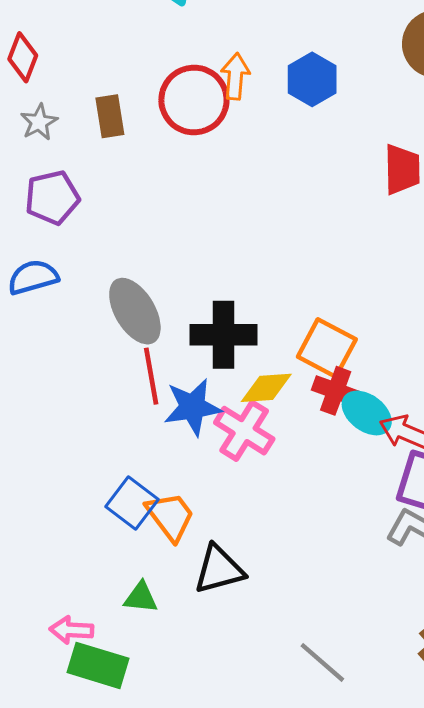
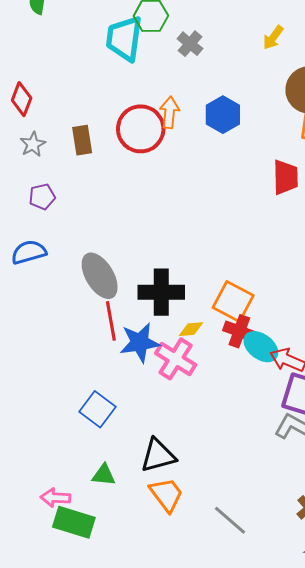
purple pentagon: (52, 197) -> (42, 197), size x0.7
yellow diamond: (266, 388) -> (191, 329), size x0.7
orange trapezoid: (170, 516) -> (166, 495), moved

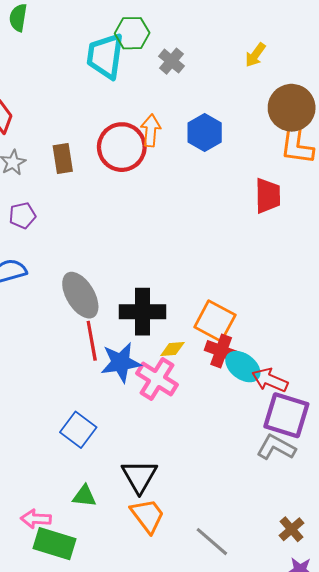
black triangle: (158, 456) -> (139, 476), turned -45

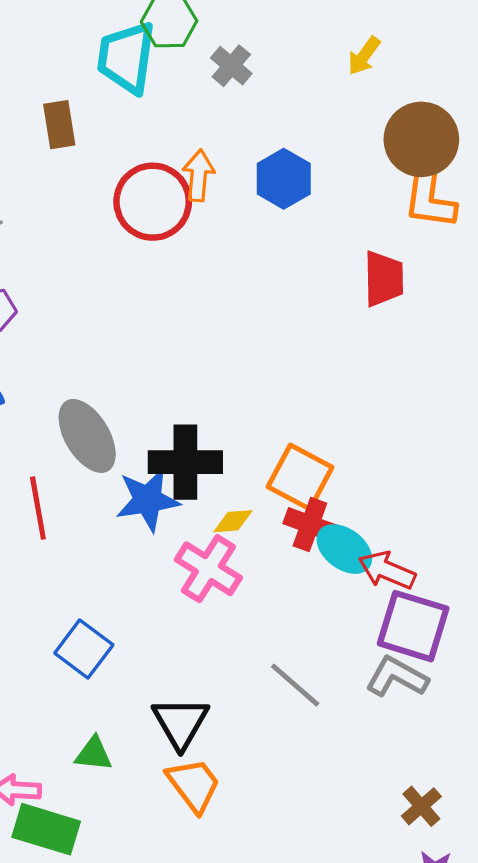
brown rectangle: (63, 158) -> (59, 125), moved
red line: (92, 341) -> (38, 508), moved
blue star: (121, 362) -> (148, 500), moved
gray line: (212, 542) -> (295, 685), moved

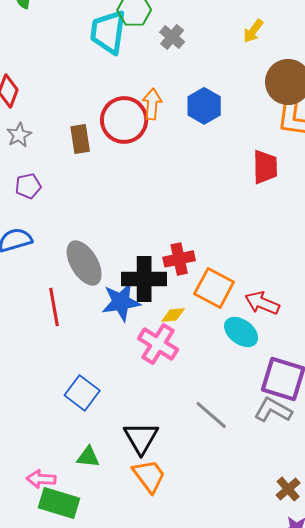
brown rectangle: (59, 125) -> (80, 139), moved
red cross: (310, 524) -> (179, 259), moved, turned -32
red arrow: (387, 570) -> (262, 303), moved

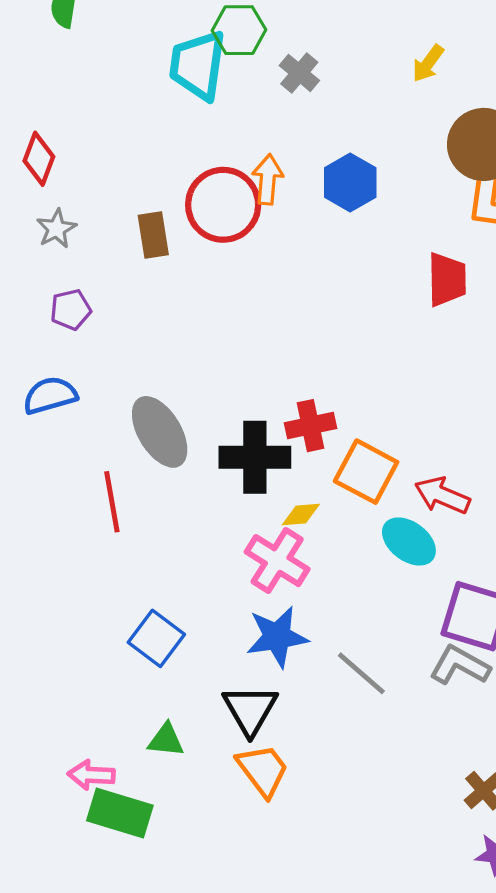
blue star: (121, 302) -> (277, 637), moved

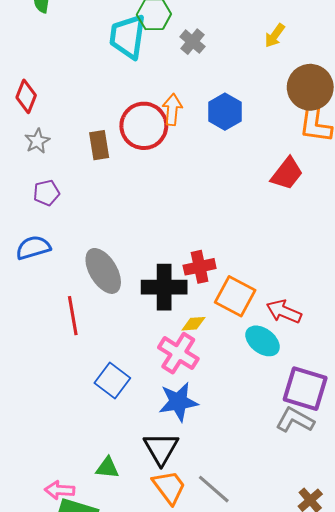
red trapezoid: (447, 279) -> (287, 174), turned 39
blue square: (156, 638) -> (112, 380), moved
gray line: (361, 673) -> (214, 489), moved

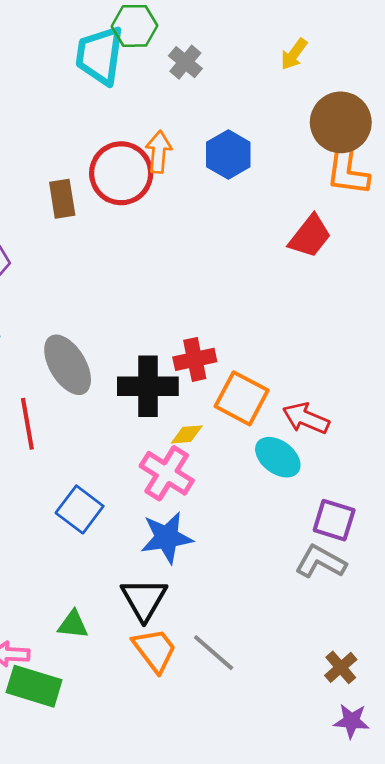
purple square: (305, 389) -> (334, 520), size x0.7

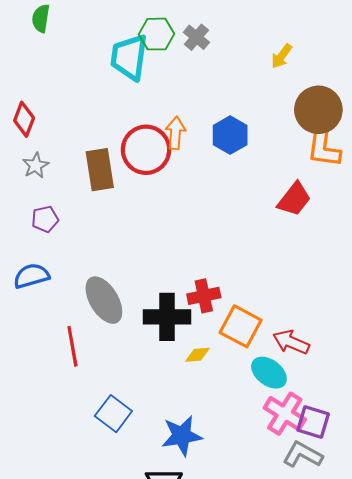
gray cross: (185, 62) -> (196, 37), moved
brown rectangle: (62, 199) -> (100, 170), size x1.4
pink cross: (167, 473) -> (285, 414), moved

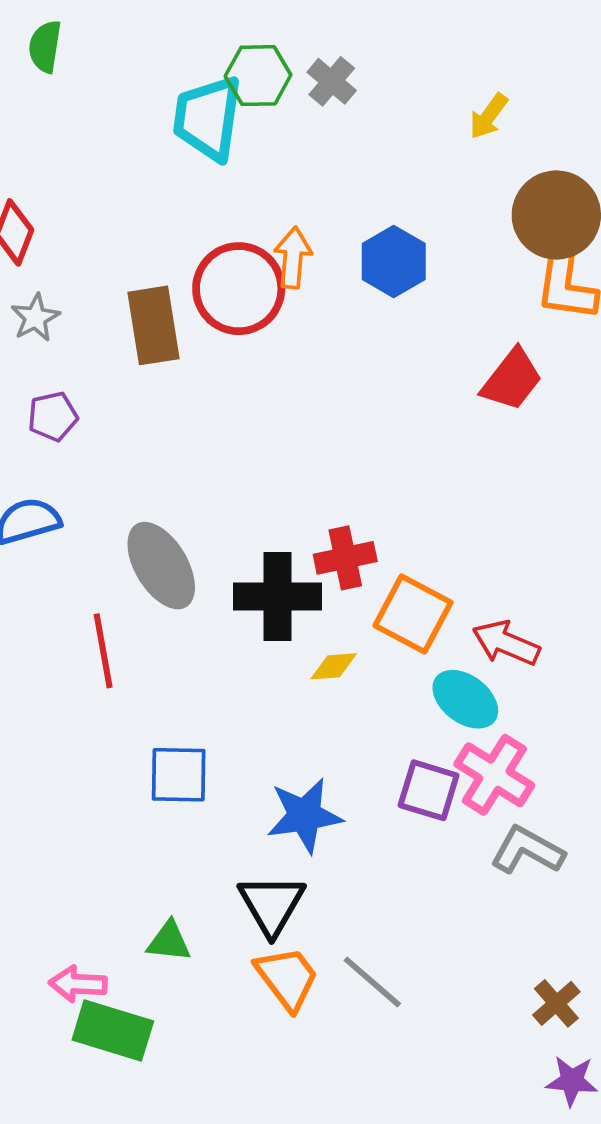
blue square: (113, 414) -> (179, 775), turned -36
purple square: (313, 422) -> (429, 790), moved

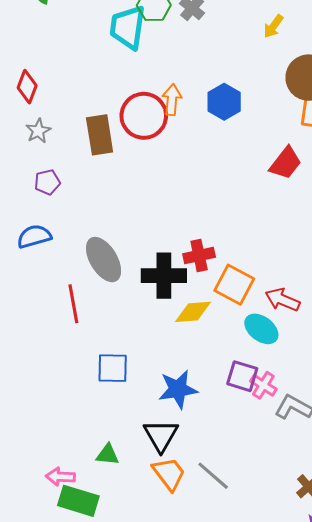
yellow diamond: (334, 666) -> (193, 312), size x1.5
pink cross: (494, 775) -> (263, 385), moved, size x0.7

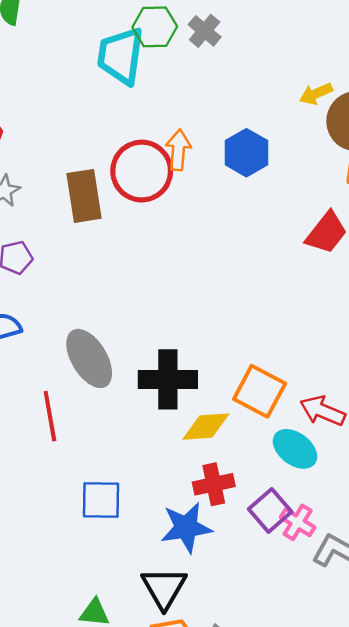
yellow arrow: (273, 26) -> (316, 94), moved, turned 30
red cross: (199, 256) -> (214, 484), moved
purple square: (242, 376) -> (270, 510), turned 32

